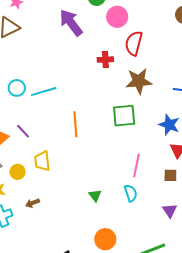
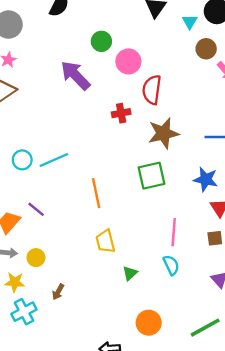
yellow trapezoid: (42, 161) -> (105, 241), moved
green triangle: (95, 195) -> (130, 273), turned 32
brown arrow: (32, 203) -> (58, 292), turned -32

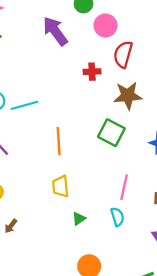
green square: (152, 176) -> (111, 133), turned 32

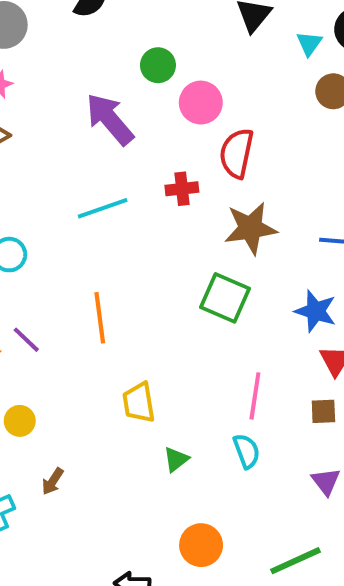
cyan line: (24, 105) -> (103, 208), moved
orange line: (59, 141) -> (100, 318), moved

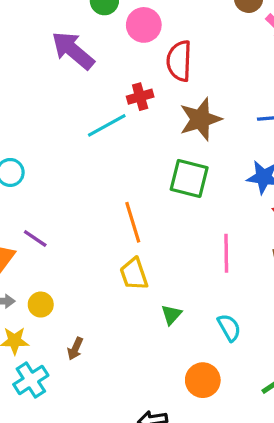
cyan line: (103, 208) -> (107, 125), moved
orange line: (100, 318) -> (133, 222), moved
cyan semicircle: (247, 451) -> (229, 328), moved

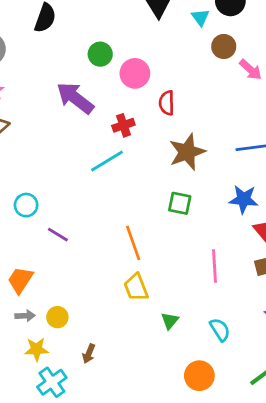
red semicircle: (179, 61) -> (167, 103), size x0.7
red cross: (140, 97) -> (123, 125), moved
green square: (189, 179) -> (180, 203), size x0.7
purple line: (35, 238) -> (58, 235), moved

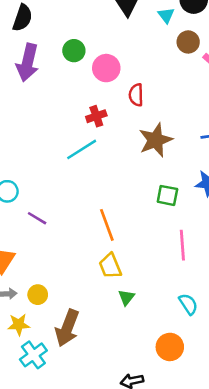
purple arrow: (75, 98) -> (28, 63), moved, turned -114
green square: (180, 203) -> (167, 195), moved
green triangle: (170, 321) -> (126, 297), moved
brown arrow: (89, 354) -> (67, 328), size x2.0

